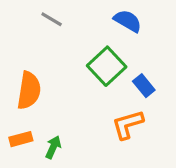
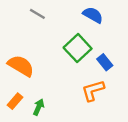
orange semicircle: (29, 90) -> (21, 66), turned -68
orange rectangle: (21, 139) -> (15, 101), turned -35

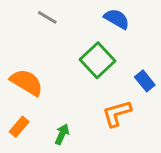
blue rectangle: (105, 62) -> (145, 81), moved
green arrow: (39, 107) -> (62, 134), moved

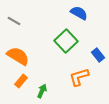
gray line: (47, 17) -> (14, 21), moved
orange rectangle: (19, 127) -> (21, 81), moved

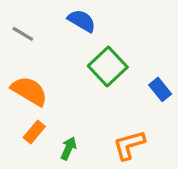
blue semicircle: (79, 13) -> (82, 21), moved
orange L-shape: (79, 77) -> (129, 145), moved

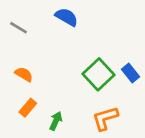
green square: (108, 67) -> (98, 74), moved
orange semicircle: (29, 91) -> (24, 74), size x0.6

